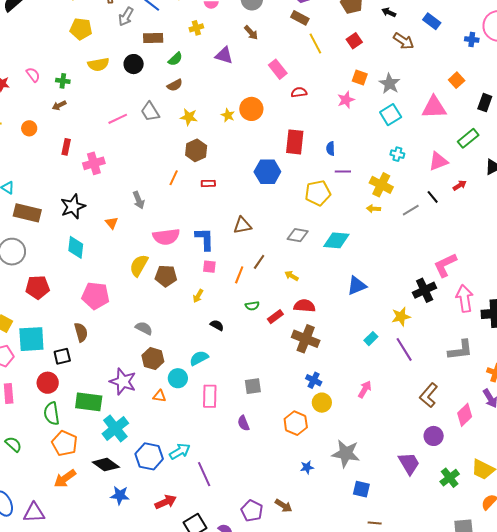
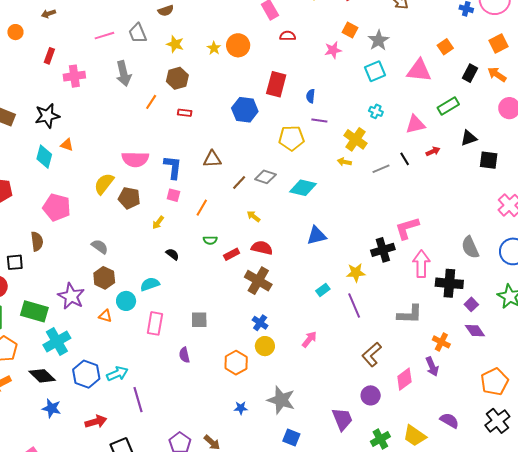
gray arrow: (139, 200) -> (124, 74), moved, size x1.4
orange triangle: (112, 223) -> (67, 145), moved, turned -40
brown line: (259, 262) -> (239, 183), moved

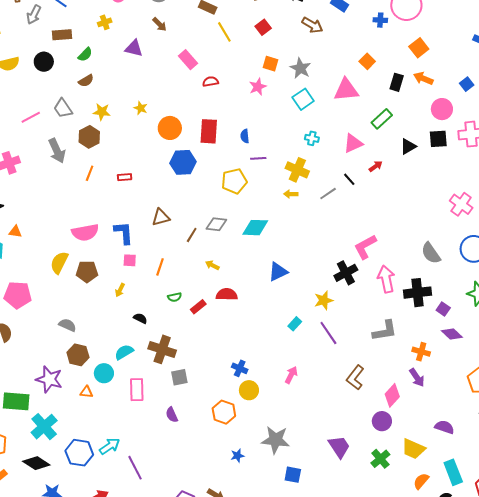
orange circle: (238, 45) -> (170, 128), moved
brown hexagon: (177, 78) -> (89, 137), moved
black square: (489, 160) -> (438, 139), moved
brown cross: (258, 281) -> (162, 349), moved
purple circle: (371, 395) -> (382, 421), moved

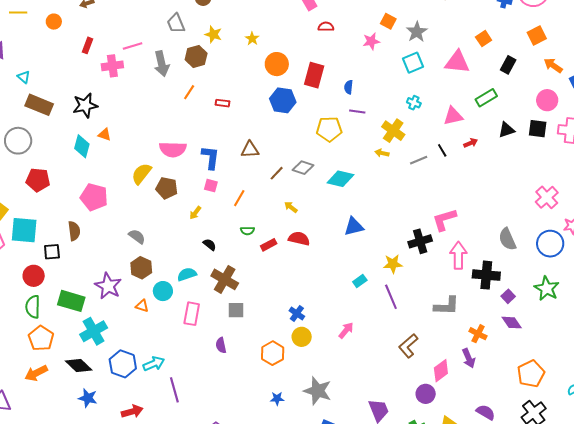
orange arrow: (423, 78) -> (553, 65), moved
pink line: (31, 117) -> (133, 46), moved

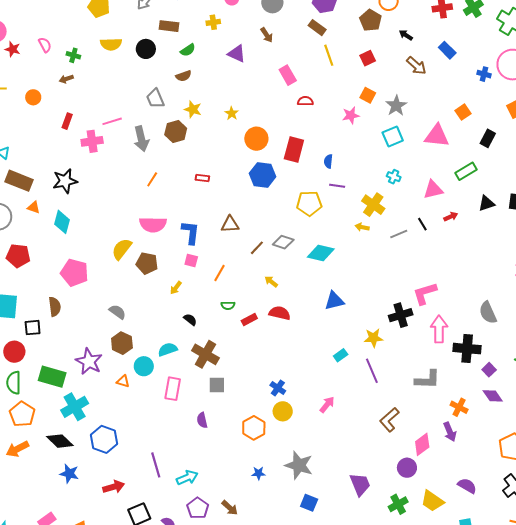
orange line: (189, 92) -> (152, 179), moved
orange triangle: (105, 135) -> (34, 207), moved
cyan arrow: (154, 364) -> (187, 478), moved

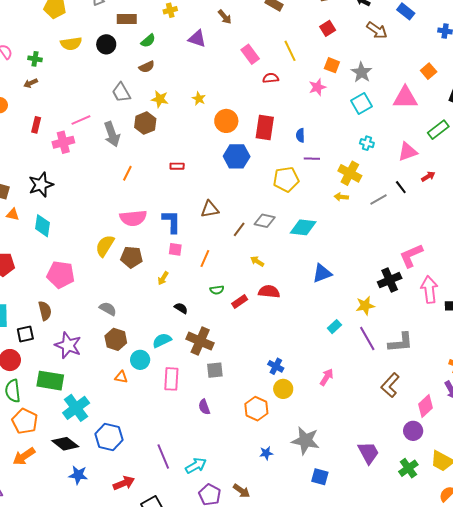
yellow line: (329, 55) -> (290, 51), moved
purple star: (89, 361) -> (68, 345), moved
gray L-shape: (427, 380) -> (401, 342), moved

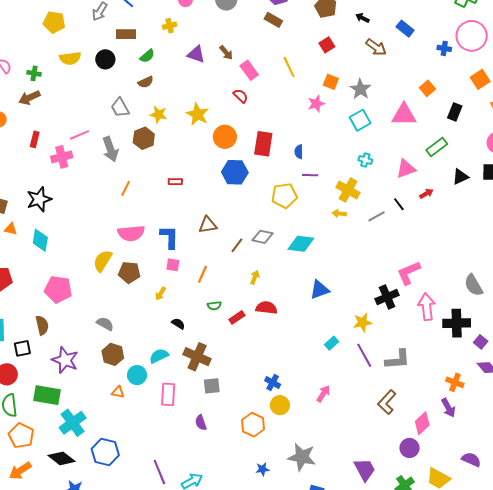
brown arrow: (225, 17) -> (226, 53), moved
red semicircle: (271, 78) -> (241, 96), moved, turned 49
brown arrow: (31, 83) -> (29, 98), size x1.5
yellow star: (199, 99) -> (198, 114), size x1.6
yellow arrow: (257, 261) -> (255, 277), turned 80

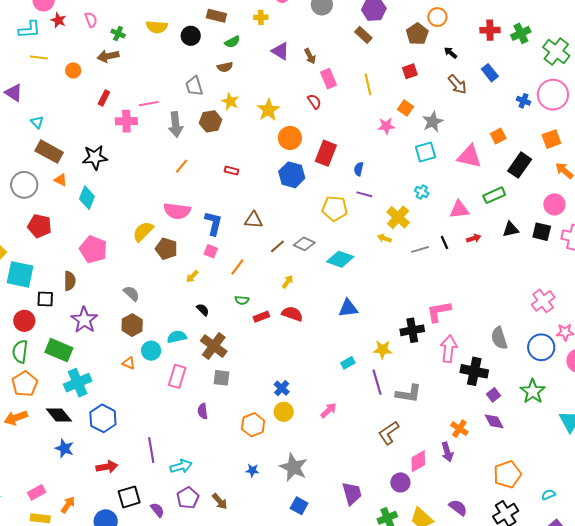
black rectangle: (455, 112) -> (520, 165), size x1.4

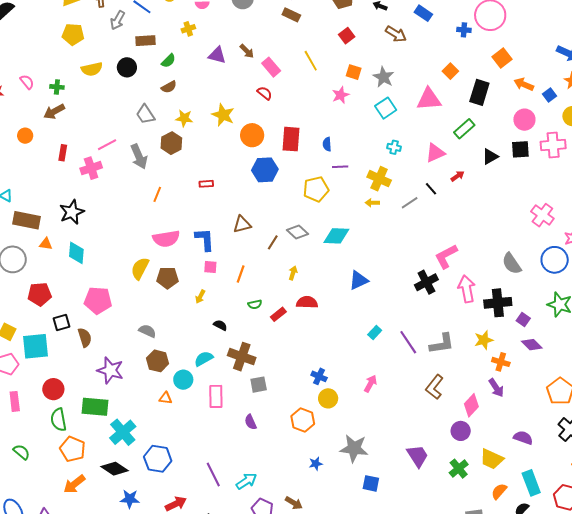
gray diamond: (304, 244) -> (298, 232), turned 35
black square: (45, 299) -> (62, 322), moved
yellow star: (383, 350) -> (484, 340), moved

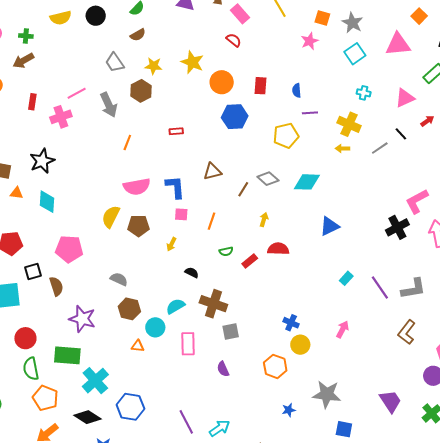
red rectangle: (291, 139) -> (260, 86), size x0.7

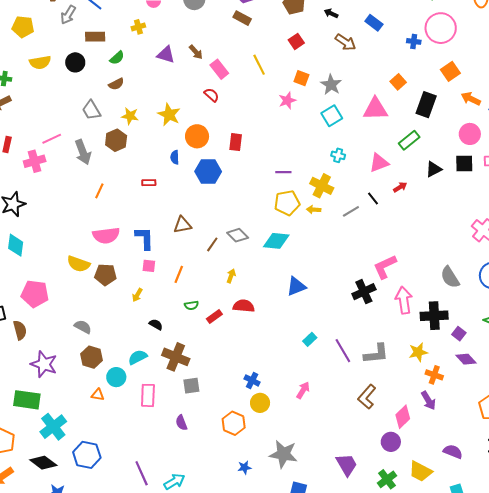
blue semicircle: (297, 90) -> (175, 157), moved
yellow pentagon: (286, 135) -> (287, 203), moved
yellow semicircle: (111, 217) -> (78, 264), turned -100

